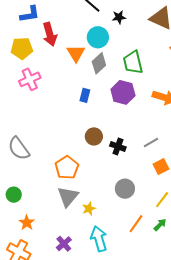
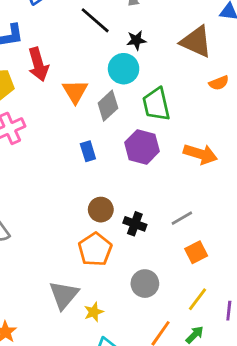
cyan circle: (98, 37) -> (124, 69), moved
blue rectangle: (85, 95) -> (88, 151), turned -32
orange pentagon: (67, 168) -> (95, 249), moved

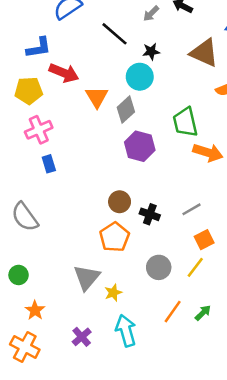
red arrow: (38, 64) -> (64, 73), turned -52
green trapezoid: (156, 104) -> (185, 122), moved
purple hexagon: (142, 147) -> (140, 146), moved
blue rectangle: (88, 151) -> (49, 164), moved
yellow line: (198, 299) -> (195, 267), moved

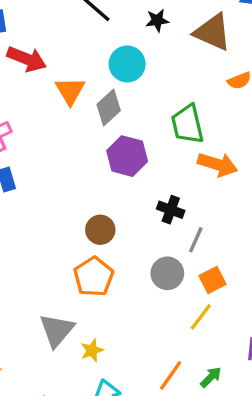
black star: (151, 51) -> (157, 20), moved
gray line: (192, 209) -> (196, 240), turned -36
black cross: (150, 214) -> (171, 210), moved
gray circle: (159, 267) -> (167, 273), moved

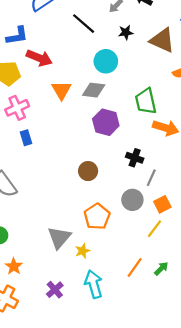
orange triangle: (70, 91) -> (61, 90), moved
gray diamond: (109, 107) -> (94, 90), turned 50
orange pentagon: (94, 277) -> (97, 216), moved

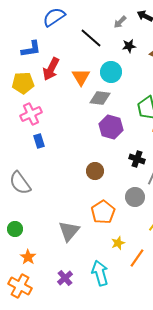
red arrow: (39, 58) -> (51, 69), turned 95
orange triangle: (61, 90) -> (81, 77), moved
yellow star: (83, 251) -> (118, 243), moved

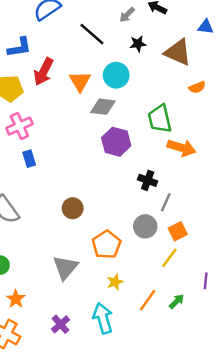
brown circle: (95, 171) -> (73, 208), moved
yellow star: (118, 243) -> (115, 282), moved

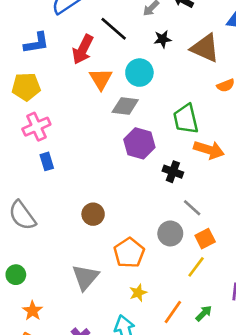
red arrow: (44, 72) -> (83, 49), moved
black cross: (148, 180) -> (173, 172), moved
gray line: (166, 202) -> (192, 208), turned -72

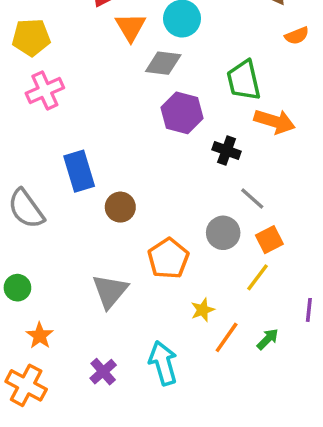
blue rectangle: (47, 161) -> (79, 171), moved, size x1.6
yellow star: (138, 293) -> (203, 310), moved

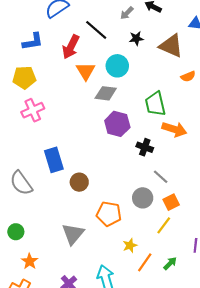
orange pentagon: (168, 259) -> (109, 214), turned -30

